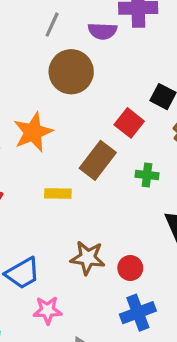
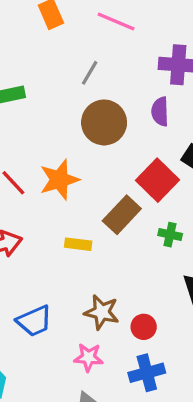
purple semicircle: (102, 31) -> (160, 112), moved, turned 80
red square: (129, 123) -> (157, 180), size x1.4
pink star: (47, 310) -> (88, 357), moved

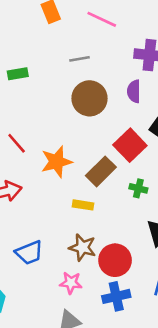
gray line: (90, 73) -> (80, 59), turned 48
orange star: (59, 180) -> (56, 162), moved
yellow rectangle: (78, 244) -> (83, 205), moved
red circle: (144, 327) -> (115, 260), size x1.6

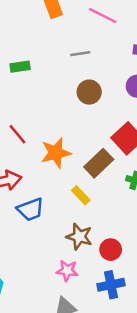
brown circle: (90, 98) -> (89, 92), size x0.7
yellow rectangle: (83, 205) -> (81, 195), turned 36
blue trapezoid: (29, 253) -> (30, 209), moved
red circle: (115, 260) -> (111, 250), size x0.7

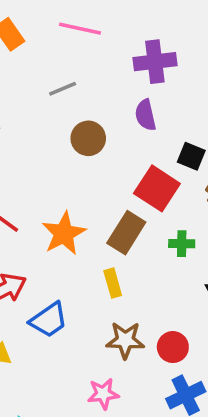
yellow rectangle: (81, 195) -> (113, 283), turned 42
pink star: (67, 271) -> (103, 394), moved

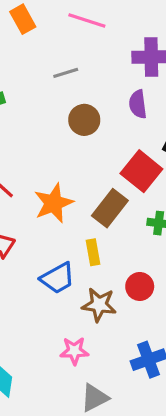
blue trapezoid: (49, 320) -> (58, 278), moved
red circle: (173, 347) -> (140, 286), moved

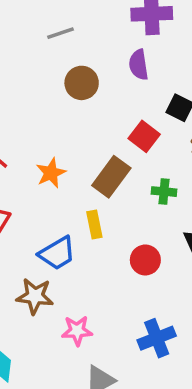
red square: (141, 171) -> (144, 136), size x0.7
orange star: (54, 203) -> (51, 173), size x0.7
brown star: (99, 305) -> (35, 296), moved

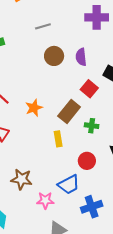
purple semicircle: (139, 65) -> (81, 57), moved
green cross: (164, 192) -> (92, 126), moved
blue trapezoid: (57, 253) -> (69, 185), moved

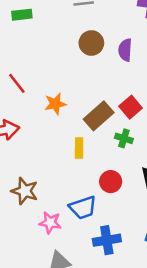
red square: (89, 89) -> (131, 107), moved

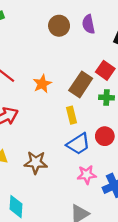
blue trapezoid: (83, 207) -> (78, 144), moved
pink star: (50, 223) -> (87, 175), moved

